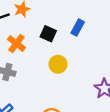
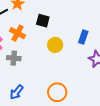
blue rectangle: (78, 27) -> (83, 37), moved

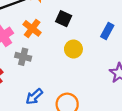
blue rectangle: (83, 37) -> (107, 31), moved
blue arrow: (17, 92) -> (34, 97), moved

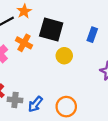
black square: (64, 19) -> (51, 30), size x1.6
gray cross: (23, 57) -> (15, 100), moved

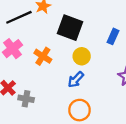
orange cross: (24, 43) -> (43, 56), moved
blue arrow: (35, 104) -> (76, 80), moved

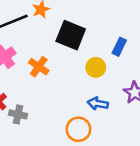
yellow circle: (82, 56) -> (96, 67), moved
blue arrow: (76, 80) -> (98, 104), moved, turned 54

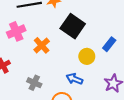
blue arrow: (98, 104) -> (74, 79), moved
gray cross: (18, 114) -> (34, 83), moved

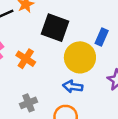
yellow circle: (87, 56) -> (80, 57), size x1.6
gray cross: (34, 83) -> (28, 103), turned -32

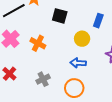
black square: (55, 28) -> (60, 16), size x0.7
yellow circle: (80, 57) -> (82, 39), size x0.6

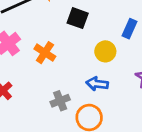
gray cross: (43, 79) -> (60, 101), moved

